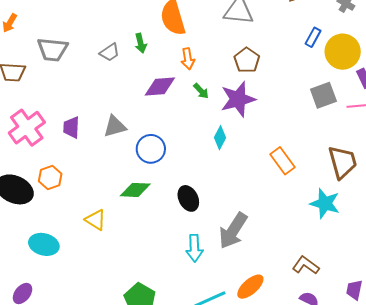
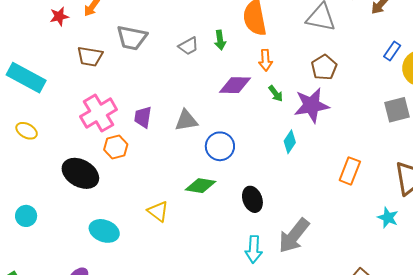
orange rectangle: (282, 161) -> (350, 171), turned 52
orange hexagon: (50, 178) -> (116, 147), moved
cyan star: (325, 203) -> (388, 218), size x0.7

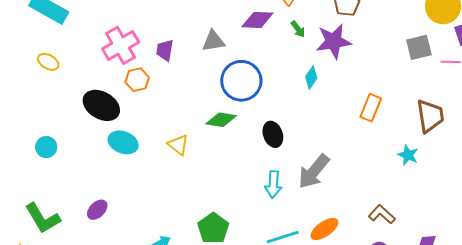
gray triangle: (186, 120) -> (213, 41), moved
blue circle: (220, 146) -> (241, 81), size x1.4
cyan ellipse: (104, 231) -> (123, 142), moved

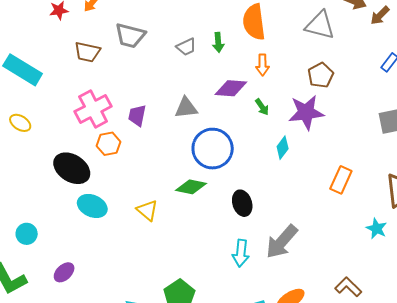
green arrow: (298, 29) -> (262, 107), moved
cyan circle: (46, 147) -> (27, 234), moved

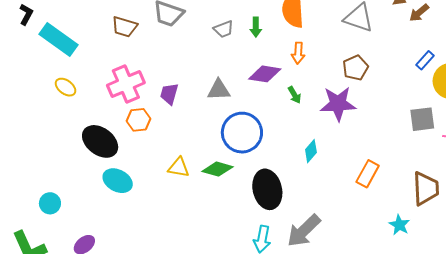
yellow ellipse: (20, 123) -> (66, 87), moved
cyan diamond: (283, 148) -> (311, 151), moved
black ellipse: (242, 203) -> (267, 189), size x1.5
yellow triangle: (147, 210) -> (179, 168), moved, turned -35

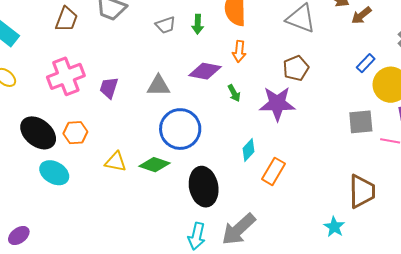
brown trapezoid: (125, 27) -> (67, 19), turned -88
orange hexagon: (139, 120) -> (75, 133), moved
orange rectangle: (368, 174) -> (273, 171), moved

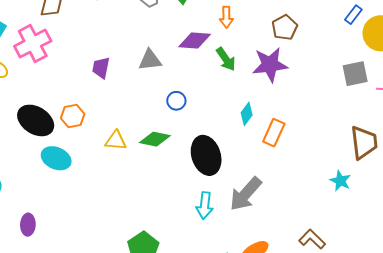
pink cross: (66, 76) -> (33, 44), moved
green arrow: (234, 93) -> (226, 59), size x1.4
blue circle: (180, 129) -> (176, 101), size x0.5
purple ellipse: (19, 236) -> (28, 225), turned -45

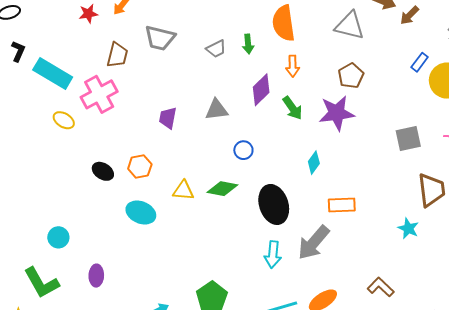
purple diamond: (195, 41) -> (261, 90), turned -48
gray square: (355, 74) -> (408, 138), moved
black ellipse: (36, 120) -> (103, 171), size x0.6
orange rectangle: (274, 133) -> (342, 205), moved, turned 64
cyan ellipse: (56, 158) -> (141, 212), moved

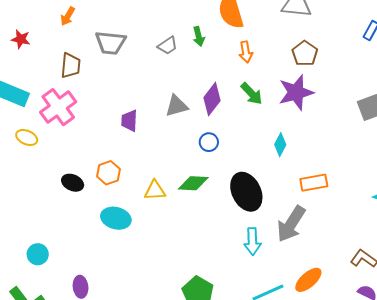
red star: (88, 14) -> (21, 39), moved, turned 30
purple diamond: (261, 90) -> (212, 99), moved

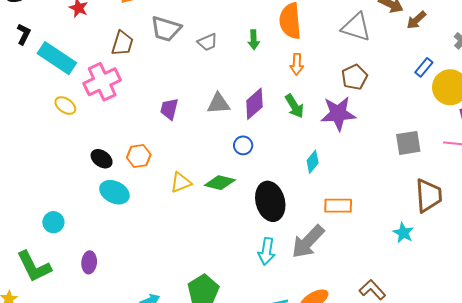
gray trapezoid: (168, 46) -> (207, 42), moved
yellow triangle: (155, 190) -> (181, 182), turned -30
cyan ellipse: (116, 218) -> (114, 192), moved

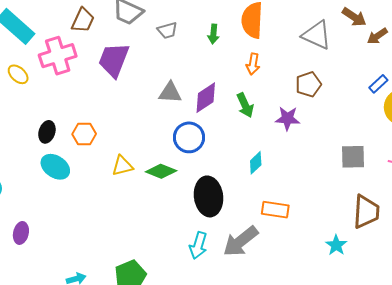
purple trapezoid: (169, 109) -> (114, 60), moved, size x1.6
purple star: (338, 114) -> (287, 118), size x0.7
blue circle: (243, 145) -> (189, 137), size x1.6
black ellipse: (102, 159) -> (47, 132), turned 65

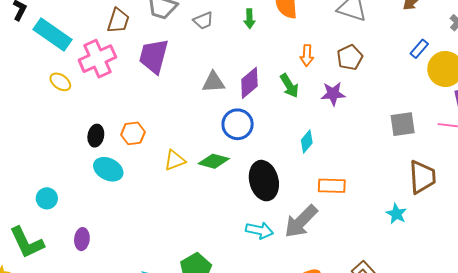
orange arrow: (253, 64) -> (307, 55), moved
cyan arrow: (198, 245) -> (260, 230), turned -88

